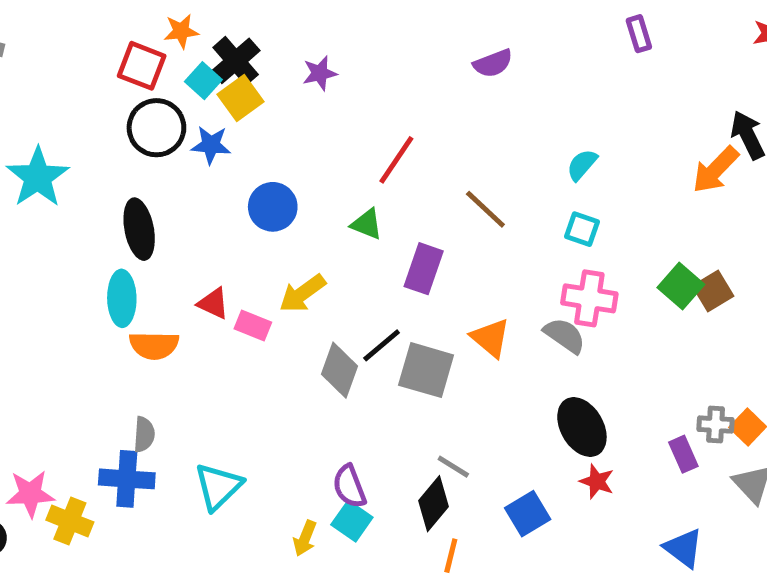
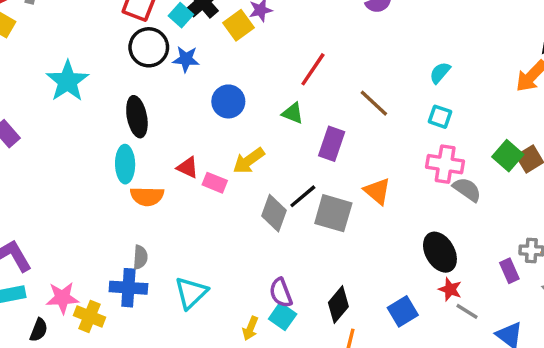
yellow square: (241, 98) -> (238, 25), moved
gray semicircle: (565, 335) -> (467, 189), moved
gray line: (453, 467) -> (467, 311), moved

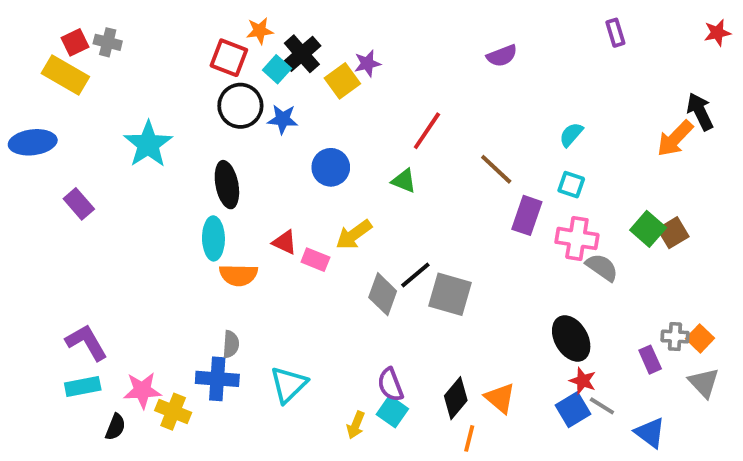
purple rectangle: (332, 144) -> (527, 215), moved
orange triangle: (377, 191) -> (500, 398), moved
blue square: (403, 311) -> (573, 410), moved

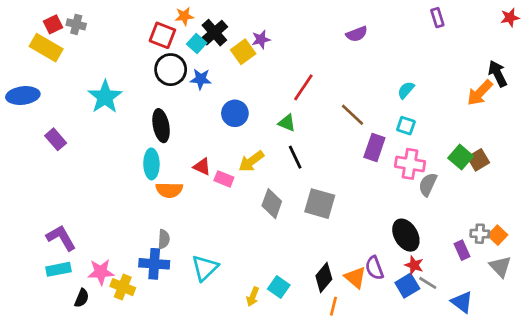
gray semicircle: (602, 267) -> (428, 184), turned -100
black line: (415, 275) -> (295, 157), moved, turned -75
purple semicircle: (390, 385) -> (374, 268), moved

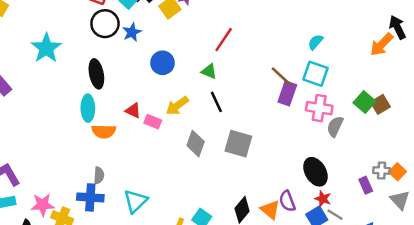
blue star: (201, 79) -> (132, 32), turned -30
brown line: (353, 115) -> (281, 76), moved
cyan square: (406, 126) -> (315, 74), size x1.5

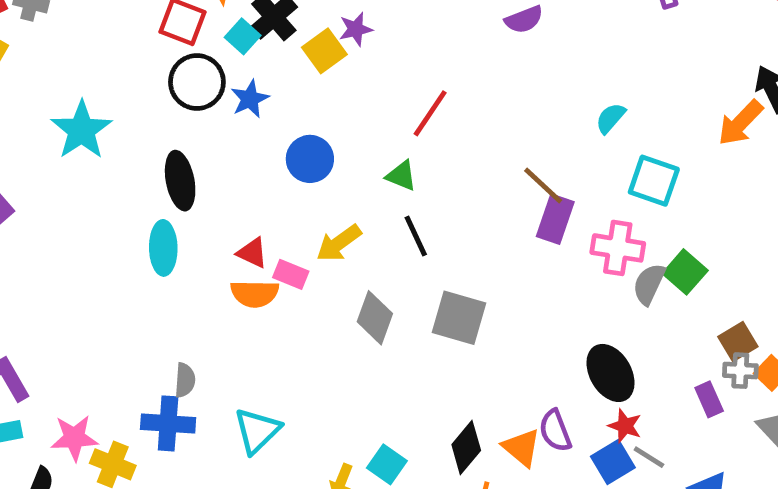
cyan square: (315, 74) -> (654, 181), moved
green square: (364, 102) -> (685, 272), moved
brown square: (380, 104) -> (738, 342), moved
orange semicircle: (104, 131) -> (255, 294), moved

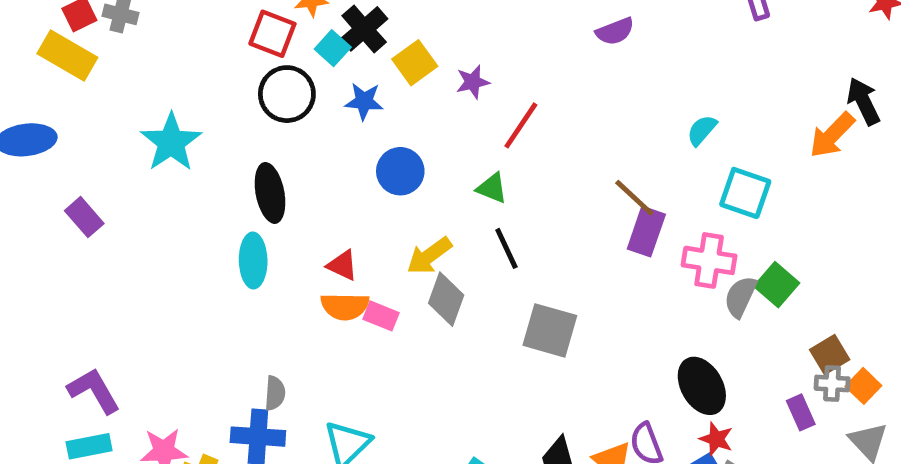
purple star: (356, 29) -> (473, 82), moved
blue star: (250, 99) -> (364, 101), moved, turned 30
pink rectangle: (291, 274) -> (381, 316), moved
gray diamond: (375, 318) -> (446, 299), moved

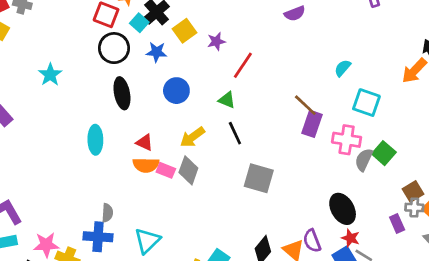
cyan star: (171, 142) -> (50, 75), size x0.7
black ellipse: (270, 193) -> (122, 93), moved
gray diamond: (446, 299) -> (188, 170), moved

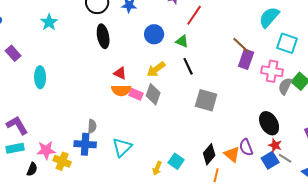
cyan semicircle: (343, 68) -> (269, 17), size x1.6
blue circle: (176, 91) -> (154, 34), moved
cyan ellipse: (95, 140) -> (40, 77), moved

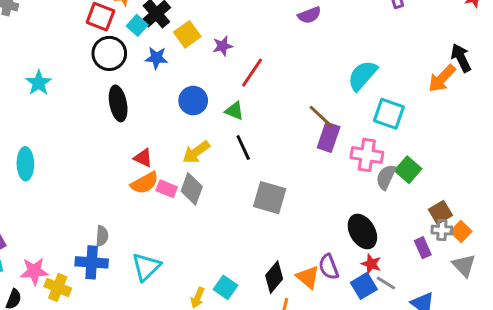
orange semicircle: (121, 90) -> (145, 183), turned -30

